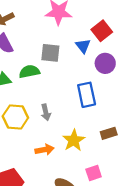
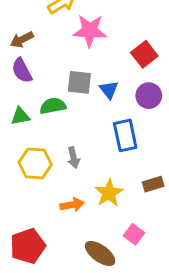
blue triangle: (83, 46) -> (109, 90), moved
pink square: (94, 173) -> (134, 234), turned -35

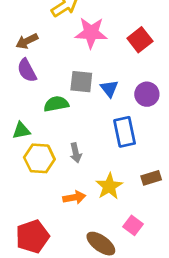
red square: (144, 54) -> (140, 40), moved
green triangle: (20, 116) -> (21, 130), moved

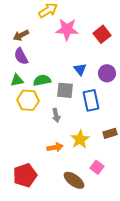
gray square: (81, 82) -> (65, 90), moved
green triangle: (21, 130) -> (17, 80), moved
yellow hexagon: (39, 158) -> (28, 100), moved

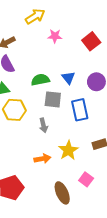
pink star: (67, 29) -> (55, 36), size x0.6
green semicircle: (42, 80) -> (40, 80), moved
brown ellipse: (74, 180) -> (62, 193), turned 30

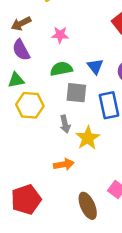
pink star: (55, 36) -> (60, 35), moved
yellow star: (68, 150) -> (88, 138), moved

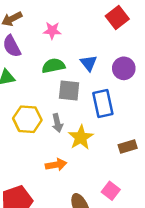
yellow hexagon: (30, 105) -> (27, 119), moved

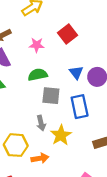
red square: (117, 18) -> (67, 34), moved
blue triangle: (89, 63) -> (76, 72), moved
yellow hexagon: (27, 119) -> (16, 145), moved

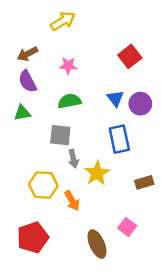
red square: (67, 34) -> (130, 56), moved
gray square: (51, 96) -> (60, 135), moved
orange arrow: (40, 158) -> (72, 201), turned 70

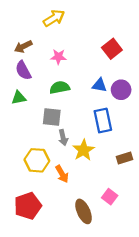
blue triangle: (115, 98) -> (99, 85), turned -42

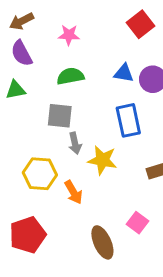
yellow star: (84, 150) -> (102, 160), turned -30

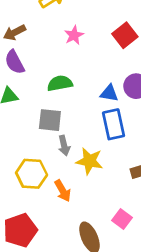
pink star: (69, 35) -> (74, 35), moved, turned -30
blue triangle: (124, 73) -> (109, 93), moved

